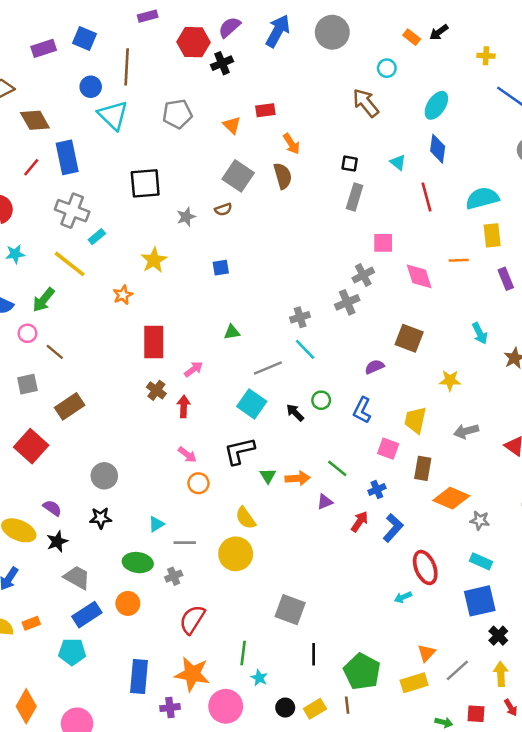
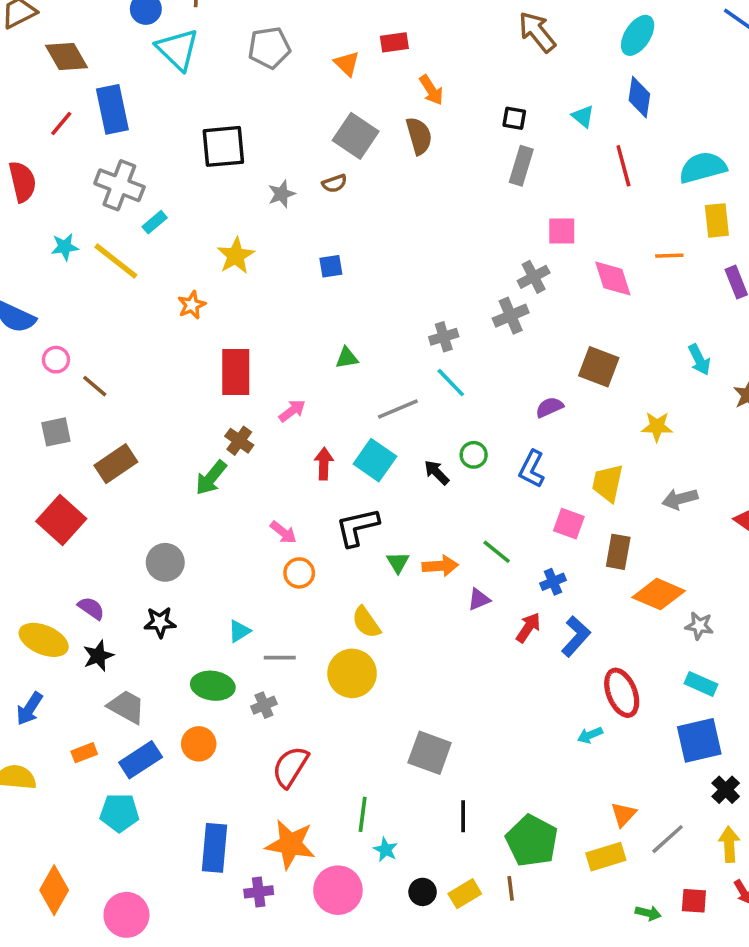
cyan star: (15, 254) -> (65, 247), moved
green arrow: (44, 300) -> (211, 478), moved
red arrow: (184, 406) -> (324, 464), moved
orange rectangle: (31, 623) -> (84, 753), moved

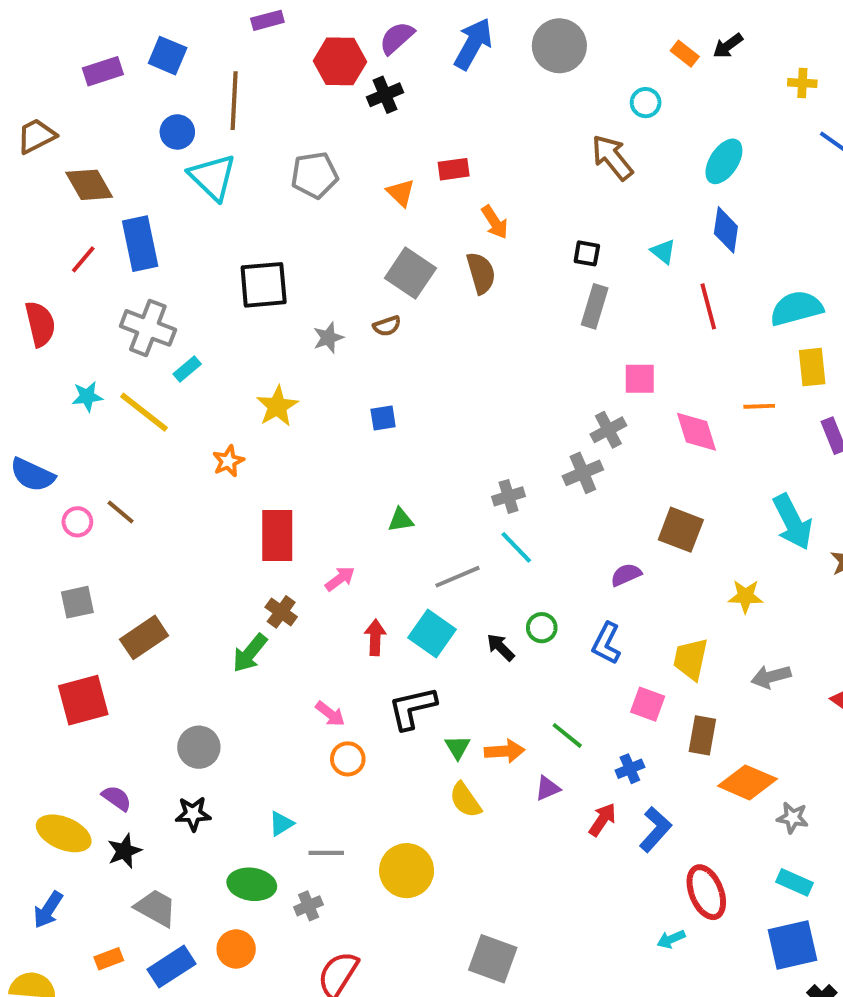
cyan arrow: (699, 360) -> (793, 522), size x1.6
brown line: (95, 386) -> (121, 512), moved
red square: (61, 520) -> (83, 700), turned 33
yellow semicircle: (366, 622) -> (465, 800), moved

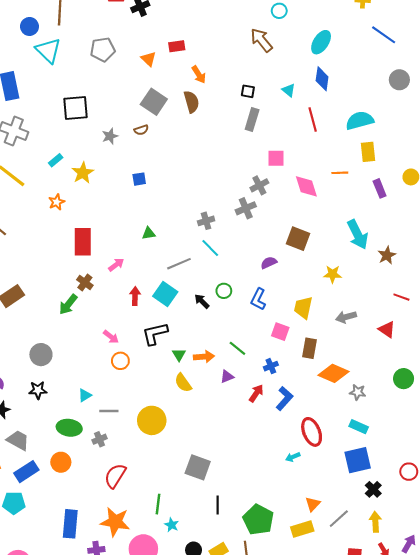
cyan rectangle: (187, 369) -> (56, 160), moved

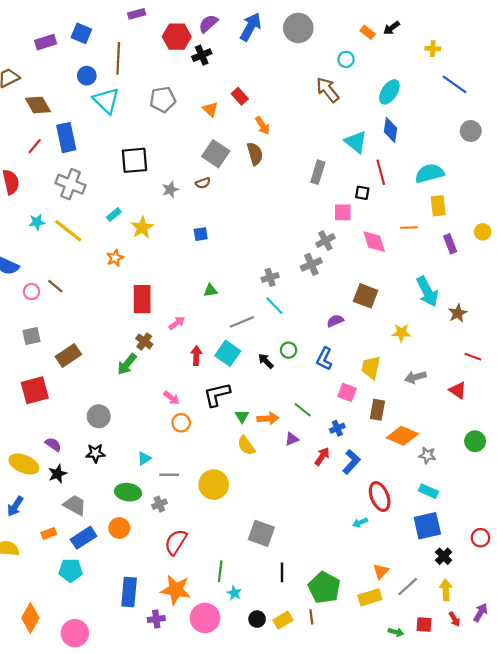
red rectangle: (177, 46) -> (240, 96), turned 56
cyan triangle: (289, 90) -> (356, 142), size x1.6
black square: (248, 91) -> (362, 193), moved

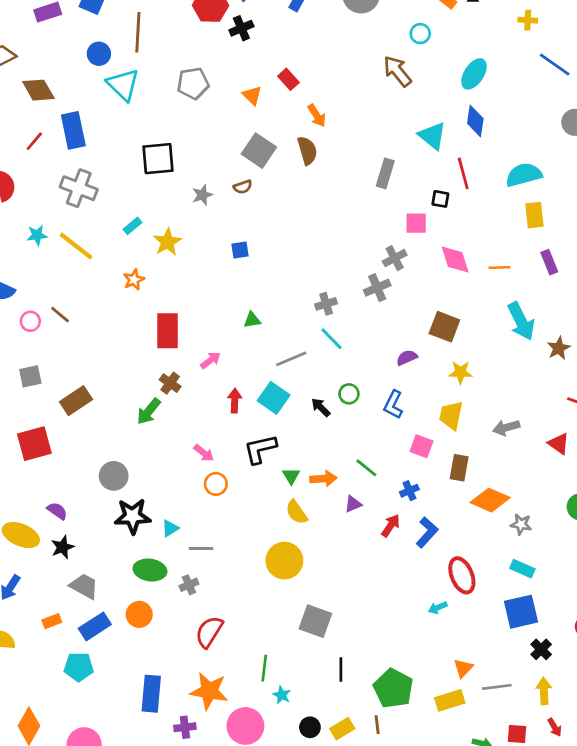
orange line: (409, 228) -> (500, 268), moved
yellow star: (401, 333) -> (461, 372), moved
black star: (95, 453) -> (132, 516), moved, size x1.5
yellow circle: (214, 485) -> (284, 561), moved
gray line: (408, 587) -> (497, 687), turned 35

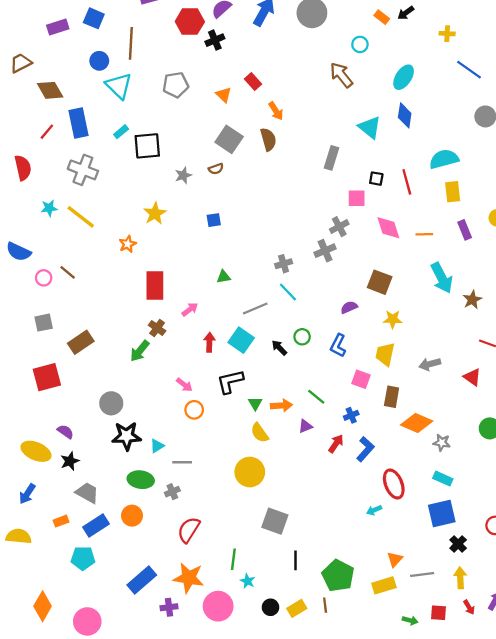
red line: (463, 173) -> (407, 182), moved
cyan rectangle: (132, 226) -> (121, 132), moved
blue rectangle: (151, 694) -> (142, 580), turned 44

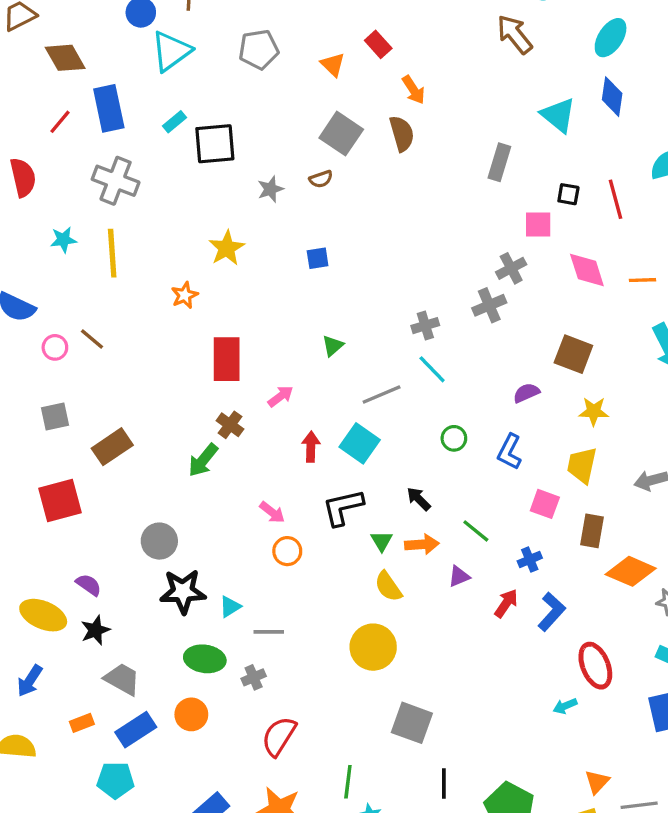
cyan triangle: (119, 86) -> (171, 51), turned 40
yellow line: (81, 217) -> (112, 253), turned 48
green triangle: (224, 277) -> (333, 346), turned -32
black arrow: (279, 348) -> (419, 499), moved

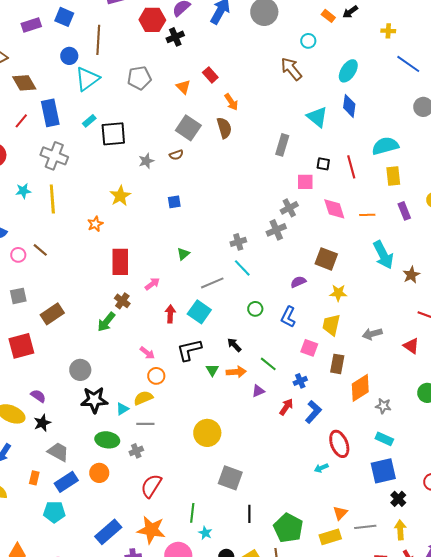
orange diamond: (631, 571) -> (360, 388), turned -56
yellow semicircle: (388, 586) -> (143, 398), moved, turned 102
orange rectangle: (82, 723) -> (34, 478), turned -56

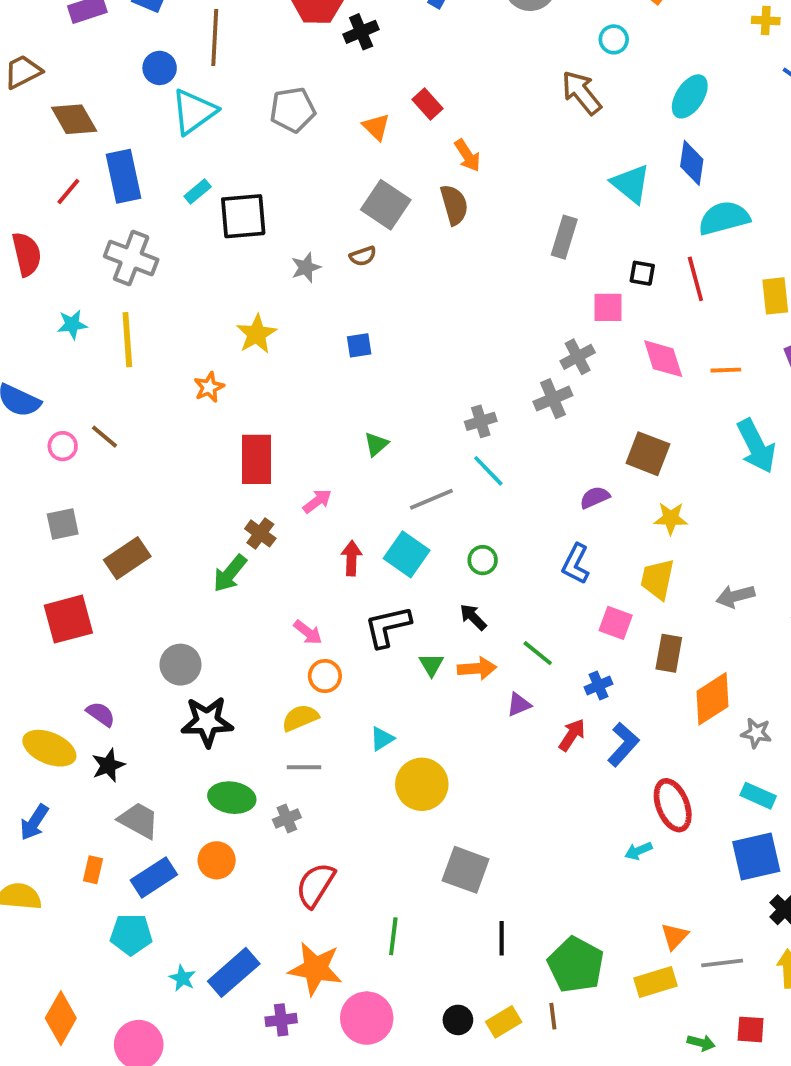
cyan semicircle: (385, 146) -> (724, 218), moved
green circle: (255, 309) -> (483, 560), moved
cyan triangle: (122, 409) -> (382, 739), moved
cyan star: (205, 533) -> (182, 978), moved

